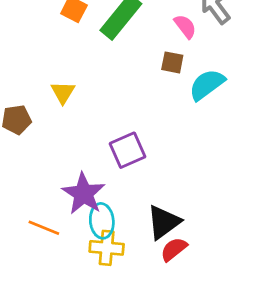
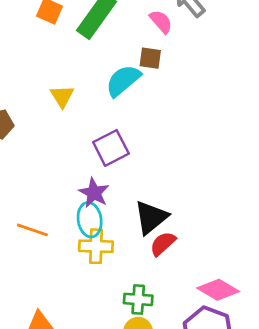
cyan semicircle: (207, 85) -> (123, 81), moved
yellow triangle: (63, 92) -> (62, 96), moved
purple star: (84, 194) -> (94, 193), moved, size x0.7

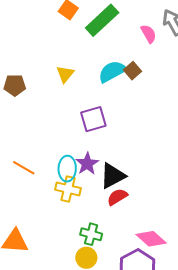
brown square: (150, 58) -> (132, 71), moved, turned 30
purple star: (94, 193) -> (87, 164), moved

